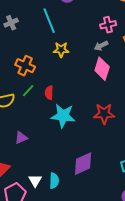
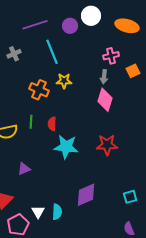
gray arrow: (101, 46) -> (104, 77), turned -56
orange cross: (25, 66) -> (39, 90), moved
green line: (28, 91) -> (31, 122), turned -40

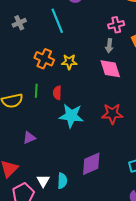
yellow star: (64, 81) -> (69, 62), moved
pink diamond: (105, 100) -> (110, 69), turned -35

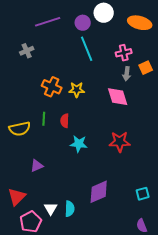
cyan line: (57, 21) -> (87, 49), moved
gray arrow: (109, 46) -> (127, 74), moved
cyan star: (71, 116) -> (79, 144), size x0.7

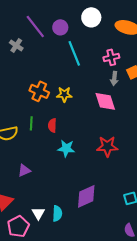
purple line: (48, 22) -> (35, 26), turned 70
purple circle: (83, 23) -> (60, 27), moved
gray cross: (27, 51) -> (16, 45), moved, turned -32

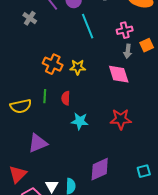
purple triangle: (24, 170) -> (38, 143), size x1.5

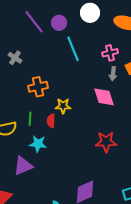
gray cross: (30, 18) -> (15, 58), moved
orange cross: (53, 64) -> (38, 87), turned -36
yellow star: (78, 67) -> (63, 106), moved
cyan star: (80, 121) -> (38, 144), moved

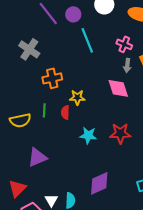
pink cross: (110, 53) -> (124, 44), turned 35
gray cross: (15, 58) -> (29, 49), size x1.5
cyan star: (38, 144) -> (88, 135), moved

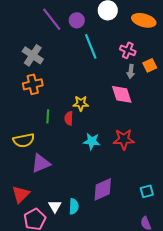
orange cross: (52, 78) -> (33, 84), moved
yellow semicircle: (20, 120) -> (24, 140), moved

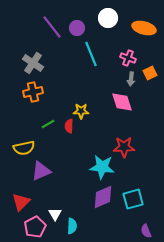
green line: (48, 116) -> (48, 124), turned 56
cyan star: (92, 141) -> (102, 167), moved, size x1.4
cyan square: (147, 191) -> (133, 199), moved, size x1.5
cyan semicircle: (74, 206) -> (72, 226), moved

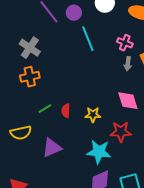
pink diamond: (122, 102) -> (128, 101), moved
yellow star: (81, 111) -> (93, 115), moved
purple triangle: (41, 171) -> (52, 148), moved

